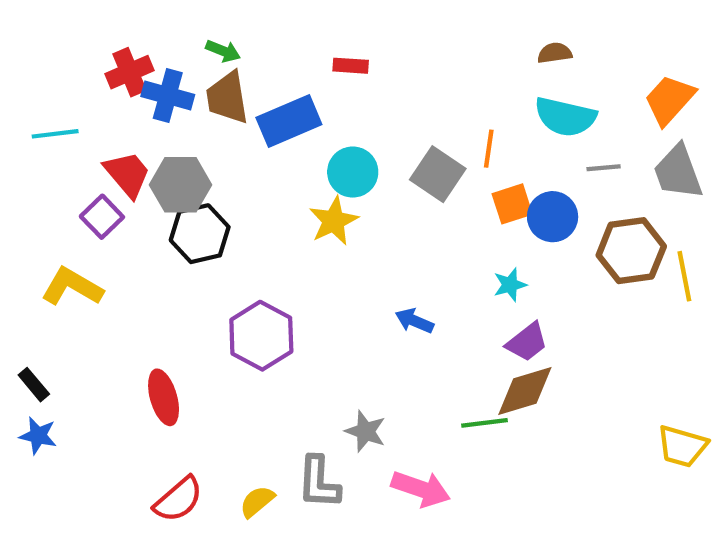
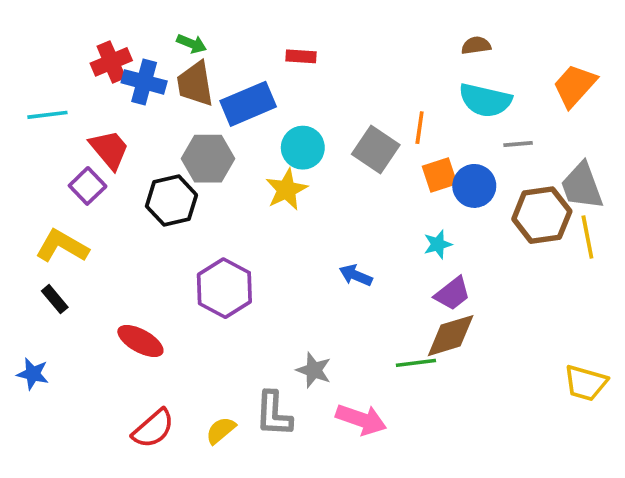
gray trapezoid: (678, 172) -> (582, 186), moved
gray hexagon: (181, 185) -> (208, 159), moved
black rectangle: (34, 385) -> (55, 299), moved
red ellipse: (164, 397) -> (140, 341), turned -45

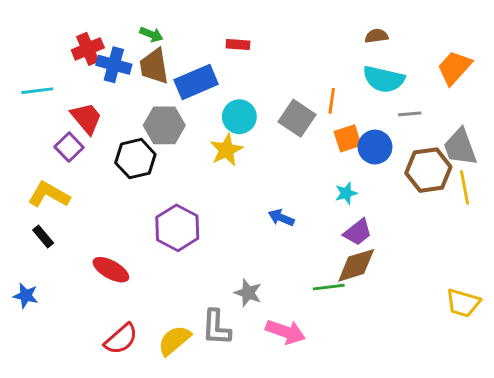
yellow semicircle: (221, 430) -> (174, 340), size x1.4

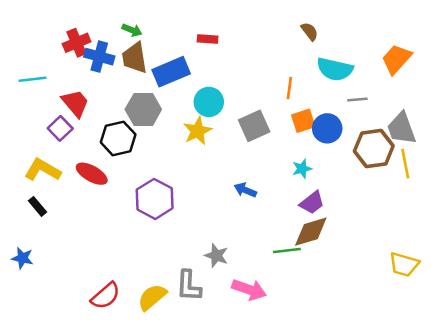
brown semicircle: (376, 36) -> (310, 31), moved, turned 60
gray square: (297, 118) -> (254, 126), moved, turned 32
red ellipse: (111, 270) -> (92, 174), moved

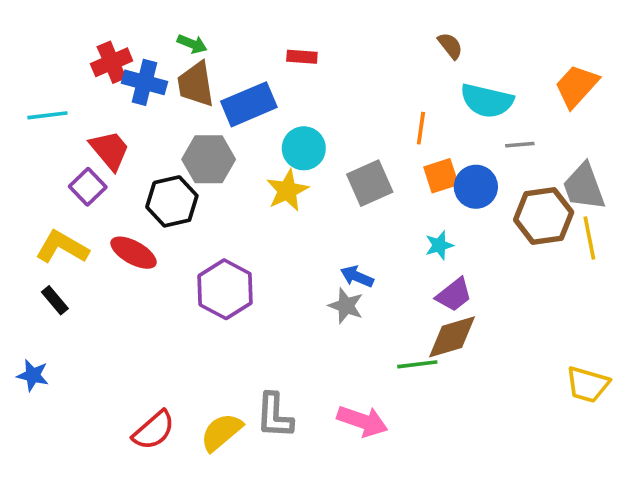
gray star: (216, 256) -> (346, 306), moved

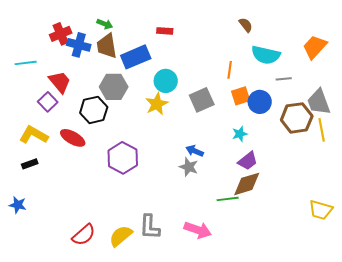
black rectangle: (55, 300) -> (30, 164), turned -70

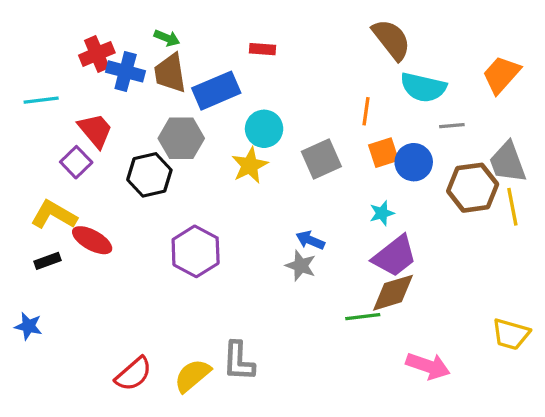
brown semicircle: (246, 25) -> (391, 40), size x1.8
red ellipse: (73, 138) -> (92, 240), moved
purple trapezoid: (248, 161) -> (395, 256), size x1.4
pink arrow: (198, 230) -> (428, 366), moved

